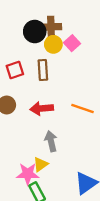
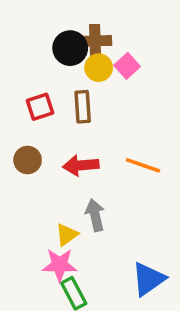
yellow triangle: (41, 164) -> (67, 235), moved

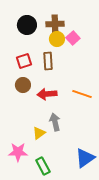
black circle: (70, 48) -> (27, 25), moved
brown circle: (28, 160) -> (23, 85), moved
pink star: (60, 265) -> (18, 152), moved

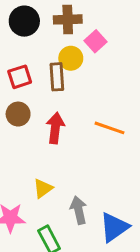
yellow circle: (57, 39) -> (71, 58), moved
red arrow: (47, 94) -> (55, 128), turned 102
gray arrow: (55, 122) -> (79, 210), moved

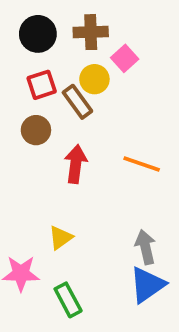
red square: (20, 77) -> (42, 85), moved
brown rectangle: (57, 77) -> (77, 102), turned -32
brown circle: (18, 114) -> (36, 130), moved
gray arrow: (79, 210) -> (145, 247), moved

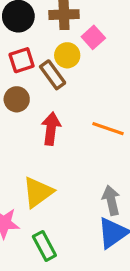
yellow triangle: (61, 238) -> (38, 192), size x1.5

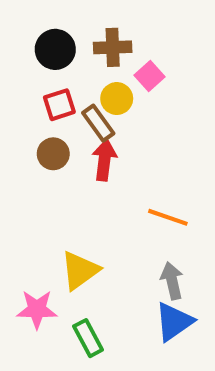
red arrow: (51, 129) -> (104, 160), moved
orange line: (108, 129) -> (168, 217), moved

